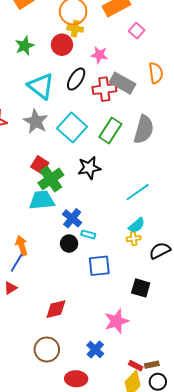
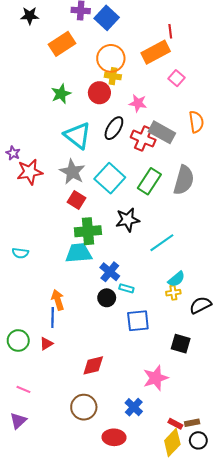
red cross: (104, 89) -> (143, 139), turned 30
red square: (40, 165) -> (77, 200), moved
green cross: (51, 179) -> (88, 231), turned 30
cyan line: (138, 192) -> (162, 243), moved
blue line: (17, 263) -> (53, 318), turned -30

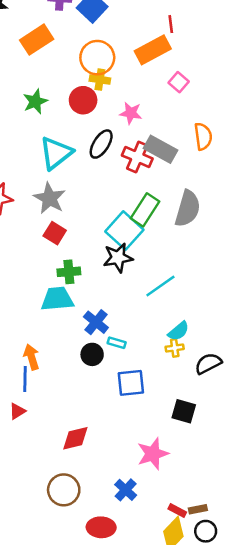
cyan triangle: (78, 135) -> (56, 153), turned 44
cyan square: (110, 178) -> (124, 231), moved
green cross: (88, 231) -> (69, 272), size x0.7

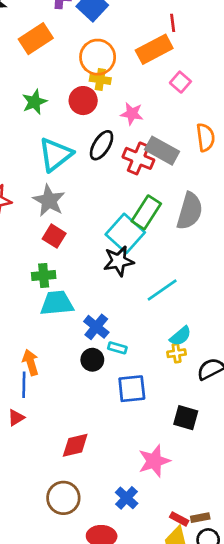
green cross: (69, 272) -> (44, 276), moved

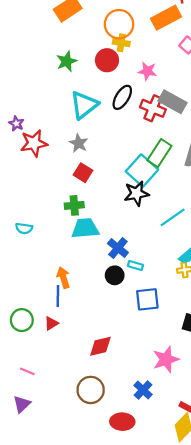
gray star: (49, 201) -> (79, 143), size x0.7

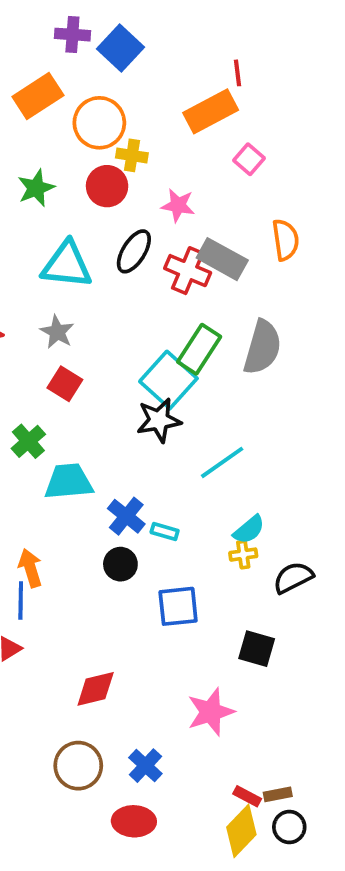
orange circle: (119, 24) -> (99, 123), moved
cyan triangle: (84, 105) -> (67, 265), turned 44
green cross: (74, 205) -> (28, 441), moved, turned -36
cyan rectangle: (135, 265) -> (165, 532), moved
blue cross: (143, 390) -> (145, 766), moved

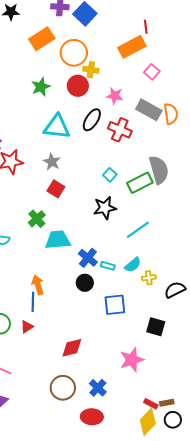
gray rectangle: (222, 259) -> (149, 110), moved
gray semicircle: (262, 347) -> (159, 170), turned -32
green rectangle: (199, 349) -> (140, 183), moved, turned 30
cyan square: (168, 380) -> (110, 175), moved, size x0.5
cyan semicircle: (249, 530) -> (133, 265), moved

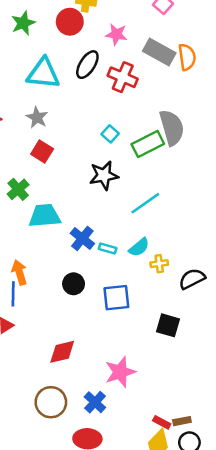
black circle: (85, 283) -> (74, 284), moved
pink star: (132, 360) -> (120, 372), moved

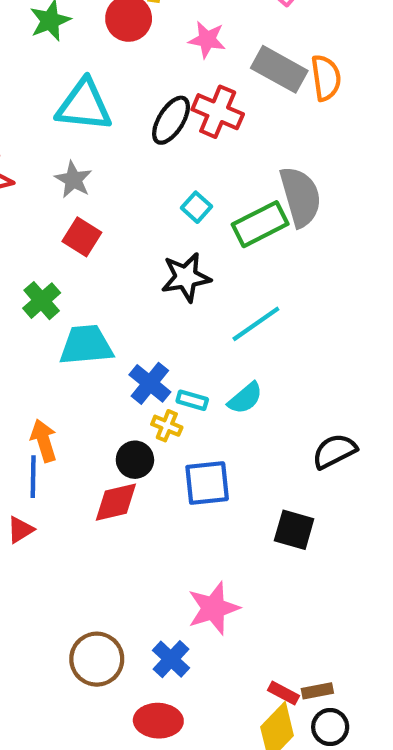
black ellipse: (87, 65) -> (171, 120), moved
yellow cross: (159, 264) -> (167, 426), moved, turned 30
red diamond: (62, 352) -> (116, 502), moved

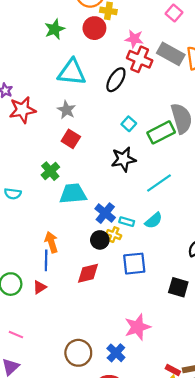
red cross: (218, 112) -> (140, 59), moved
black circle: (135, 460) -> (100, 240), moved

